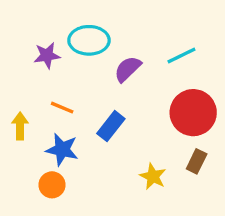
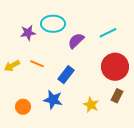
yellow arrow: (20, 126) -> (12, 66), moved, turned -119
blue star: (62, 150) -> (53, 100), moved
orange circle: (52, 185) -> (23, 107), moved

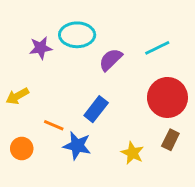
orange line: (37, 64) -> (54, 125), moved
orange circle: (23, 107) -> (22, 149), moved

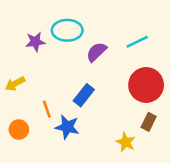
orange line: (54, 125) -> (47, 109), turned 48
yellow star: (132, 153) -> (126, 142), moved

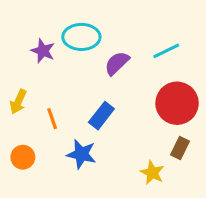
purple star: (35, 42) -> (43, 51), turned 30
yellow arrow: (15, 84) -> (18, 102), turned -36
orange line: (47, 109) -> (52, 119), moved

